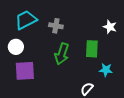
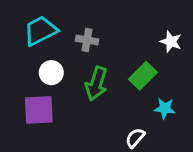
white circle: (16, 47) -> (51, 73), moved
green rectangle: (92, 49) -> (143, 76), turned 42

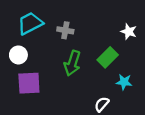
white circle: (51, 73) -> (18, 55), moved

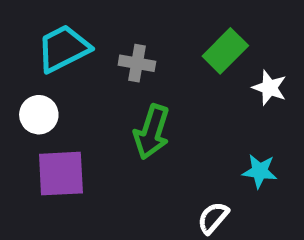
white star: (129, 32) -> (269, 88), moved
green rectangle: (108, 57) -> (225, 51), moved

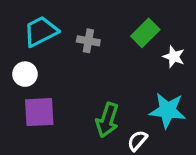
green arrow: (152, 132) -> (107, 120), moved
cyan star: (260, 171) -> (167, 111), size x1.6

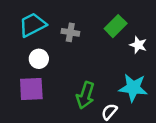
white circle: (25, 74) -> (39, 59), moved

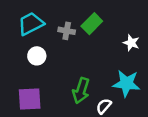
green rectangle: (116, 26) -> (92, 24), moved
purple square: (31, 89) -> (30, 99), moved

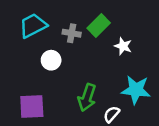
white star: (131, 43) -> (123, 46), moved
white circle: (37, 56) -> (51, 60), moved

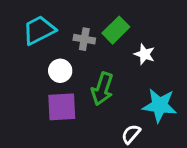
green arrow: (87, 97) -> (102, 89), moved
purple square: (32, 106) -> (62, 107), moved

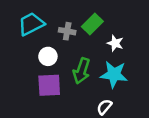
cyan star: (160, 105) -> (114, 74), moved

